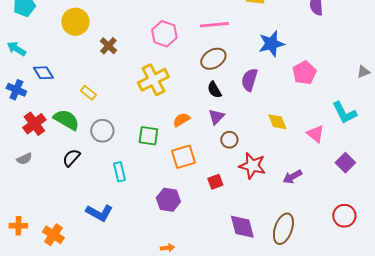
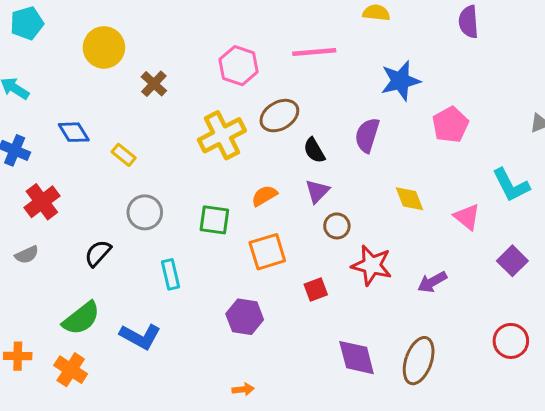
brown ellipse: (213, 59) -> (279, 116), moved
blue diamond: (43, 73) -> (74, 132), moved
green semicircle: (66, 120) -> (81, 318), moved, turned 112

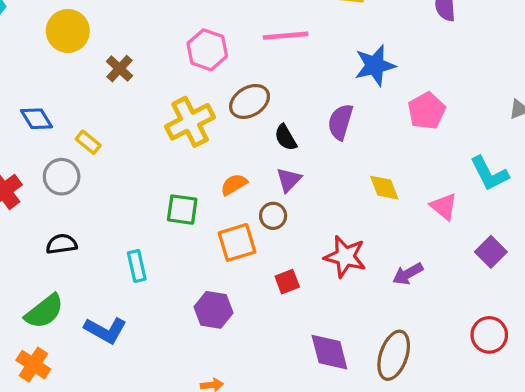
gray circle: (145, 212) -> (62, 177), moved
brown circle: (337, 226) -> (273, 216), moved
black semicircle: (98, 253) -> (62, 244), turned 40

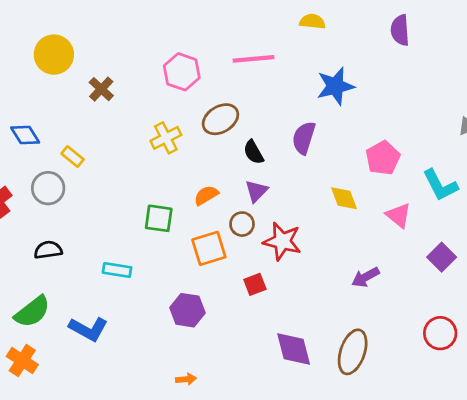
pink pentagon: (427, 111) -> (383, 158), moved
yellow cross: (190, 122) -> (166, 138), size x0.7
red star: (345, 257) -> (282, 241), moved
cyan rectangle: (137, 266) -> (117, 270), turned -68

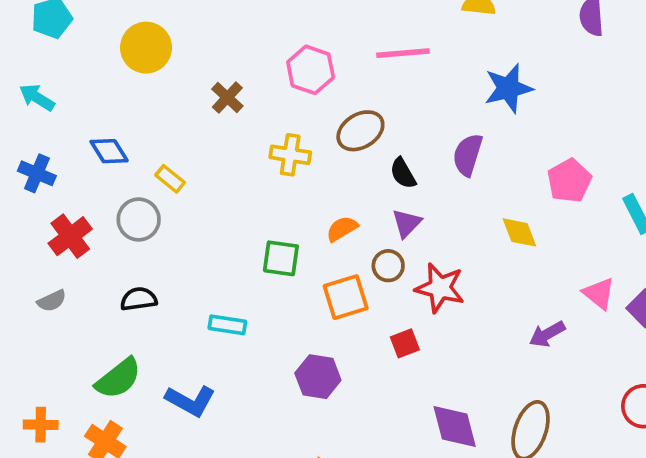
brown cross: (101, 89) -> (227, 97), moved
yellow cross: (166, 138) -> (290, 155), turned 36
pink triangle: (399, 215) -> (599, 293), moved

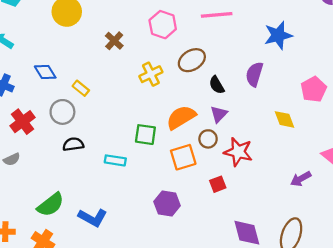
yellow cross: (290, 155) -> (151, 74), turned -35
orange semicircle: (342, 229) -> (181, 117), size x1.6
black semicircle: (139, 299) -> (73, 144), moved
cyan rectangle: (227, 325) -> (115, 160), moved

